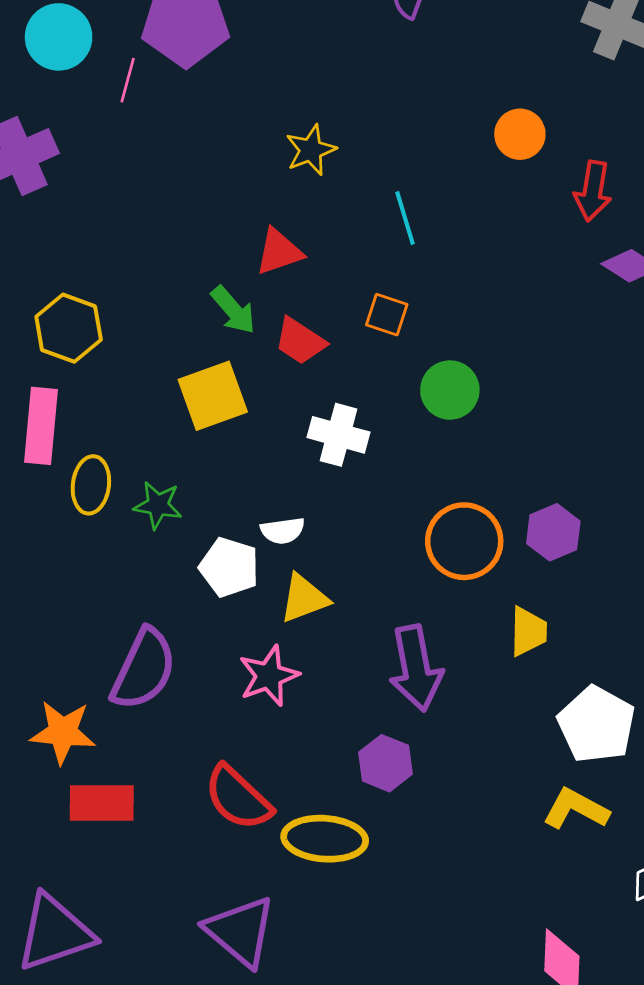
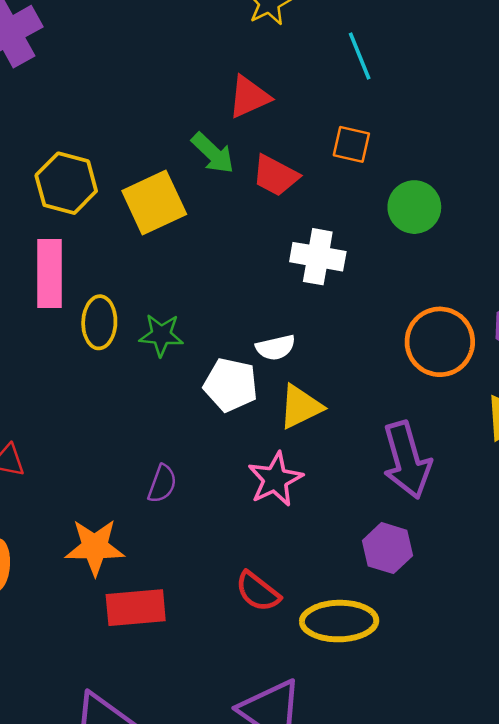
yellow square: (213, 396) -> (154, 202), moved
purple semicircle: (144, 669) -> (162, 484), size x0.5
red semicircle: (238, 798) -> (258, 592), size x0.7

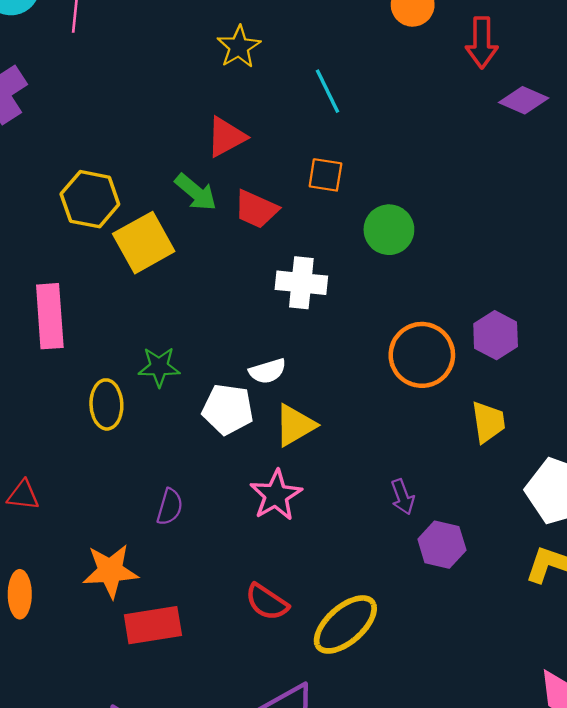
yellow hexagon: (66, 183) -> (90, 199), moved
yellow ellipse: (99, 322) -> (106, 404), moved
purple arrow: (407, 460) -> (403, 497), moved, size x0.5
purple hexagon: (388, 548) -> (442, 545), moved
yellow ellipse: (339, 621) -> (345, 624), turned -36

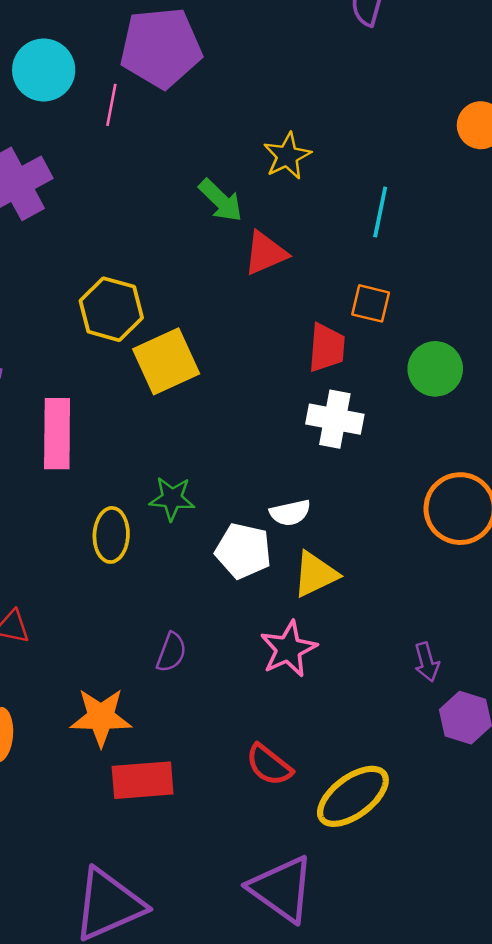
cyan line: (327, 91) -> (380, 212), turned 33
green arrow: (196, 192) -> (221, 200), moved
red trapezoid: (256, 209) -> (327, 348), moved, turned -114

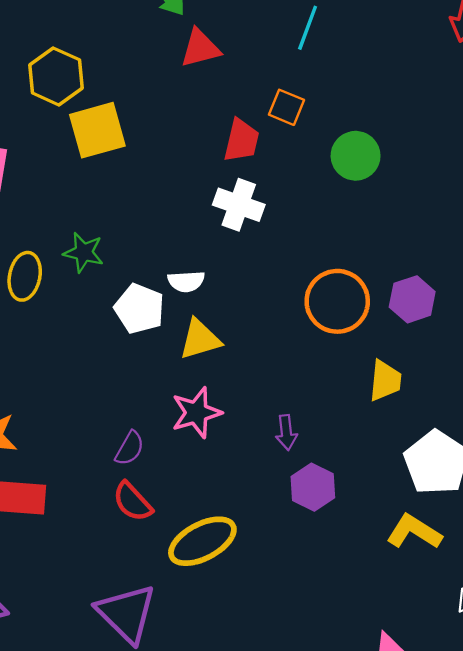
green circle: (435, 369) -> (356, 156), moved
pink star: (288, 649) -> (196, 413), moved
purple semicircle: (171, 652) -> (130, 448), moved

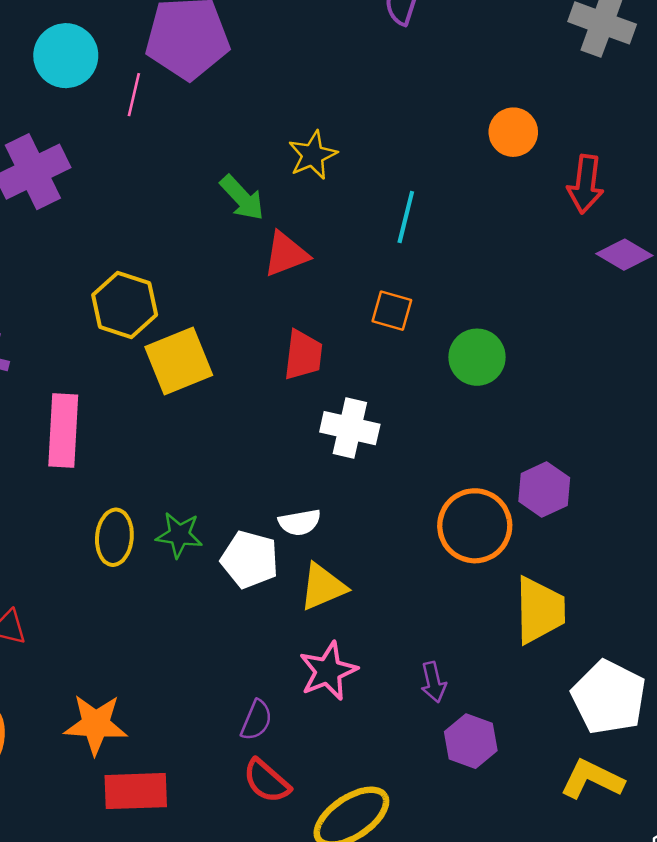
red trapezoid: (241, 140) -> (303, 355), moved
green star: (84, 252) -> (179, 535), moved
purple hexagon: (412, 299) -> (544, 490), moved
yellow trapezoid: (385, 381) -> (540, 610), size x1.4

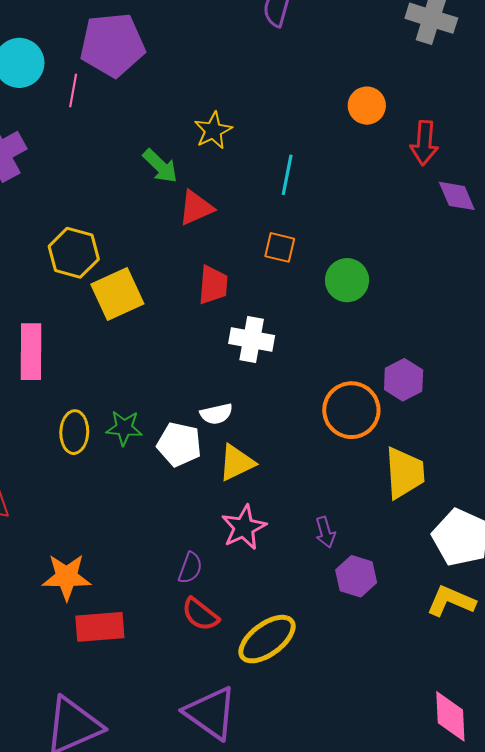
purple diamond: (624, 255) -> (457, 196), turned 39

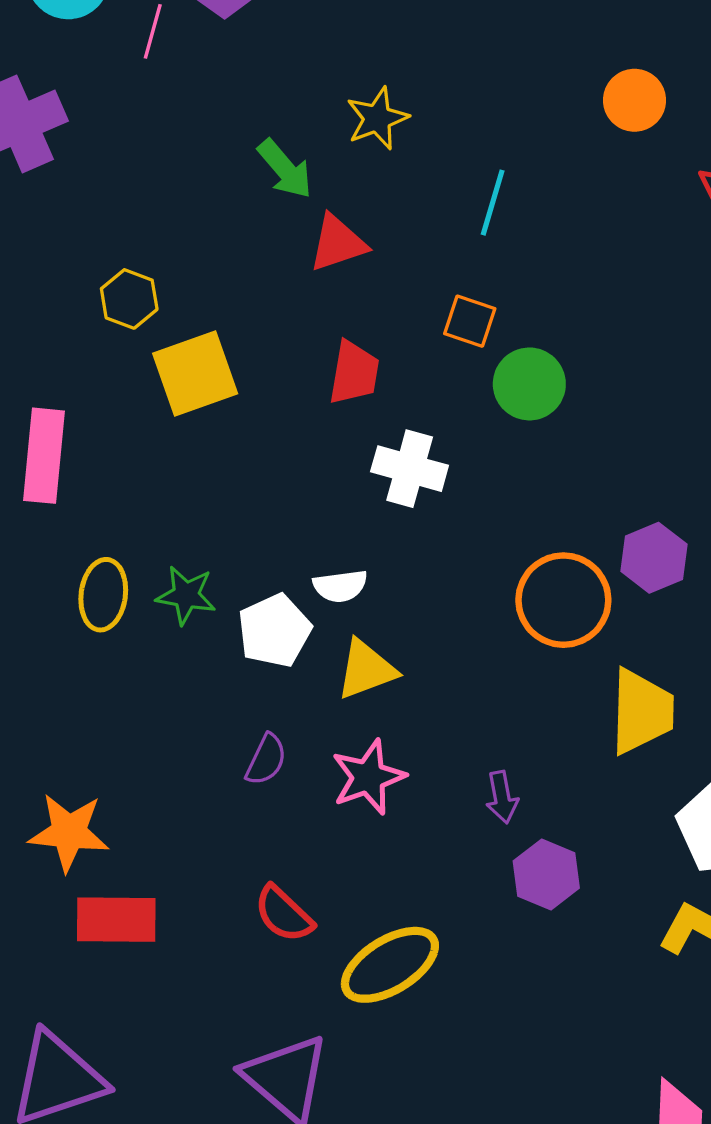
yellow hexagon: (74, 253) -> (129, 299), size x0.7
green circle: (347, 280) -> (529, 384), moved
white pentagon: (179, 444) -> (275, 631), turned 30
purple semicircle: (190, 568) -> (266, 760), moved

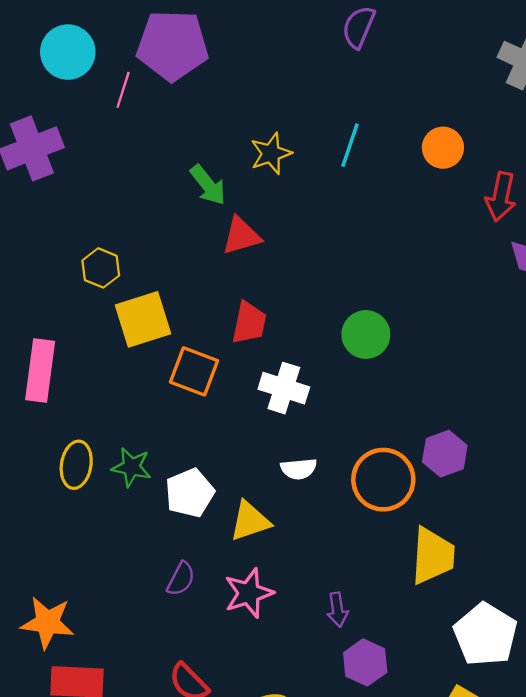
cyan line: (493, 203) -> (350, 145), moved
orange square: (470, 321) -> (194, 371), moved, size x1.4
white semicircle: (340, 586) -> (299, 469), moved

